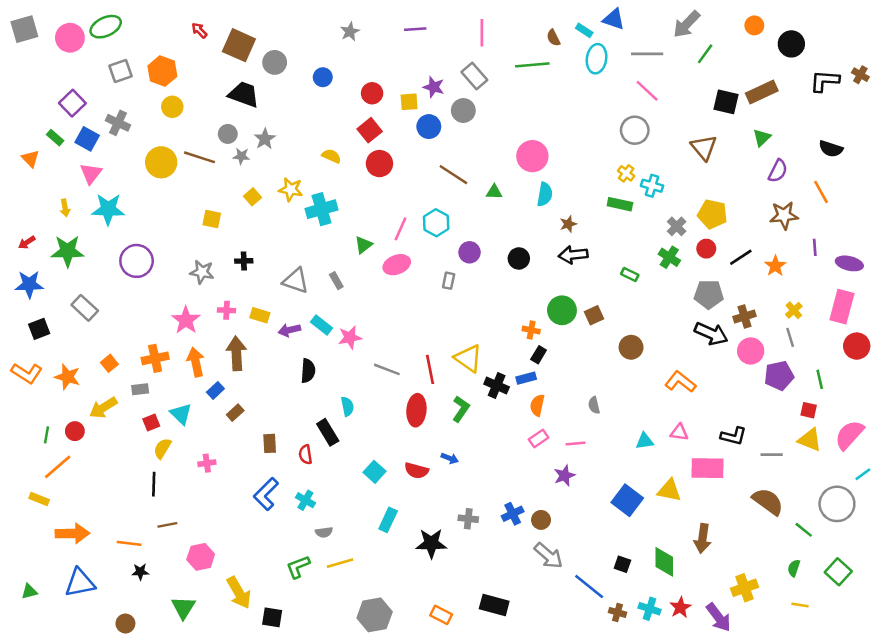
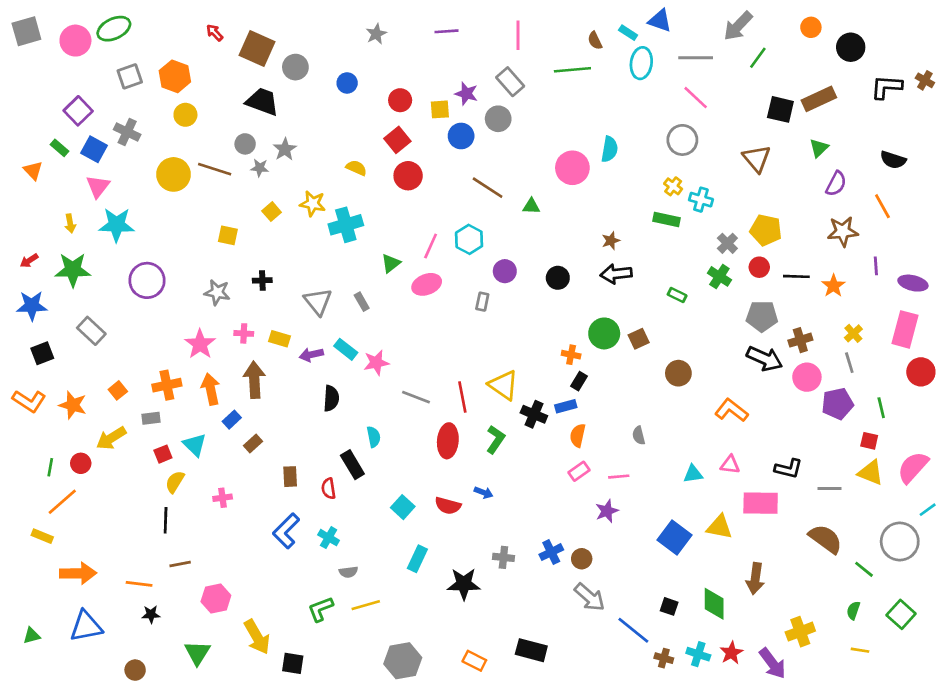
cyan semicircle: (545, 194) -> (609, 149), moved
black line: (741, 257) -> (796, 276), turned 35
gray triangle: (296, 281) -> (318, 302), turned 32

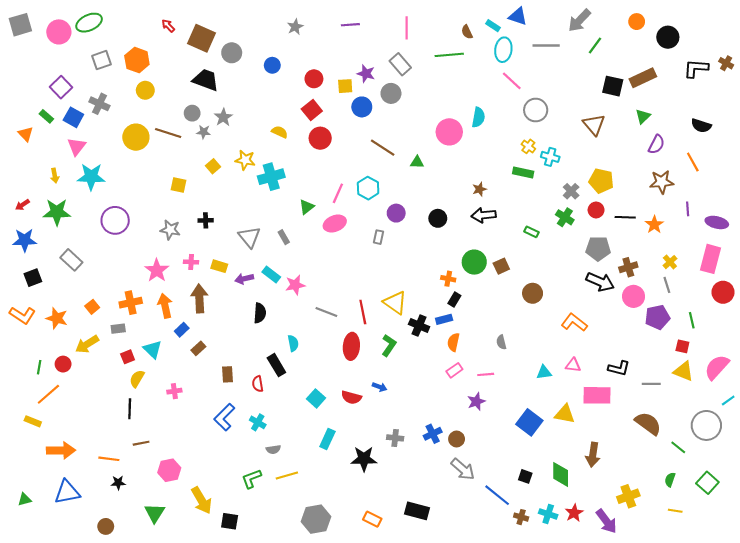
pink line: (696, 98) -> (512, 81), moved

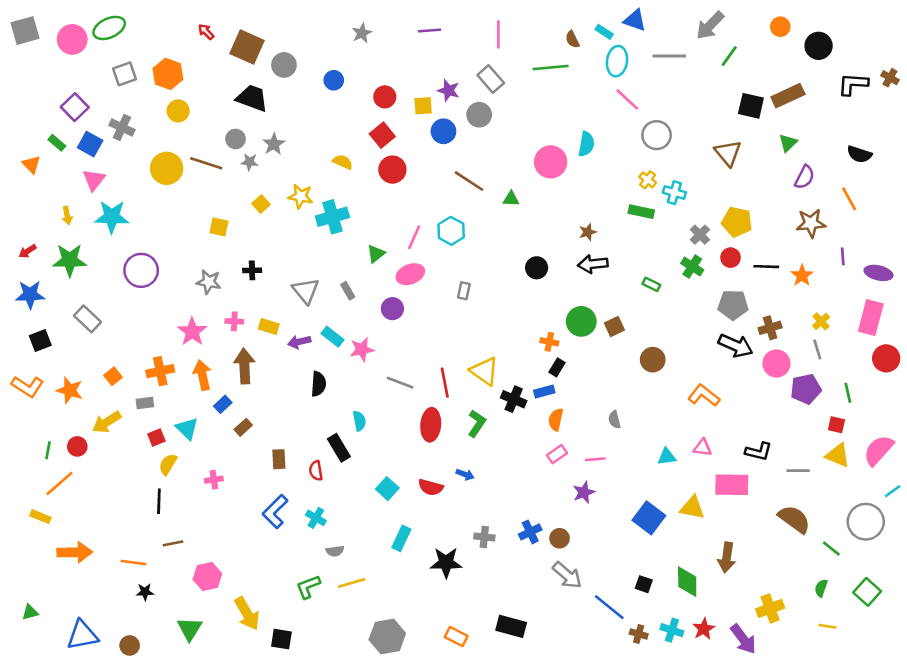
purple circle: (396, 213) -> (392, 309), moved
blue triangle: (67, 492) -> (82, 635), moved

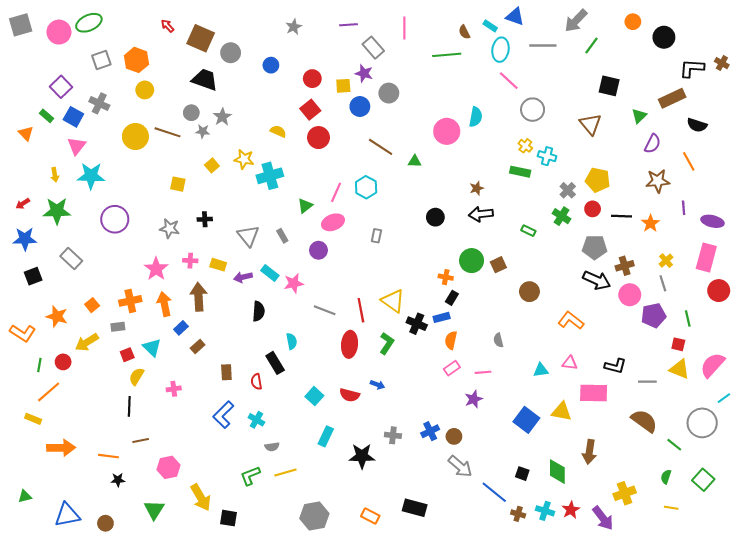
gray rectangle: (491, 79) -> (373, 48), moved
brown rectangle: (788, 96) -> (672, 98), moved
orange L-shape: (28, 386) -> (23, 333), moved

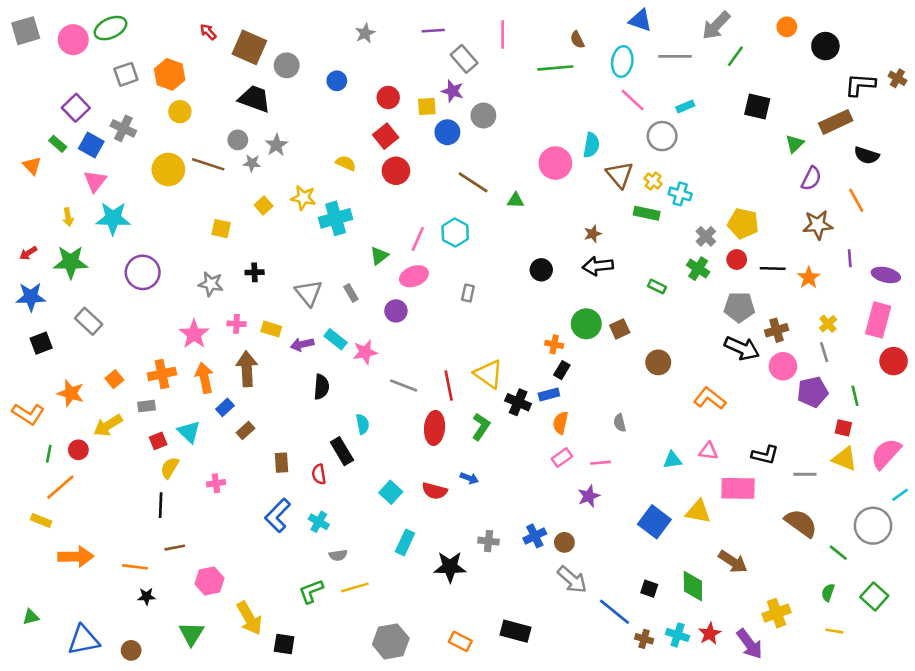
cyan rectangle: (490, 26) -> (685, 106), moved, turned -56
brown triangle: (590, 124) -> (620, 175), moved
brown arrow: (589, 452) -> (733, 562), turned -65

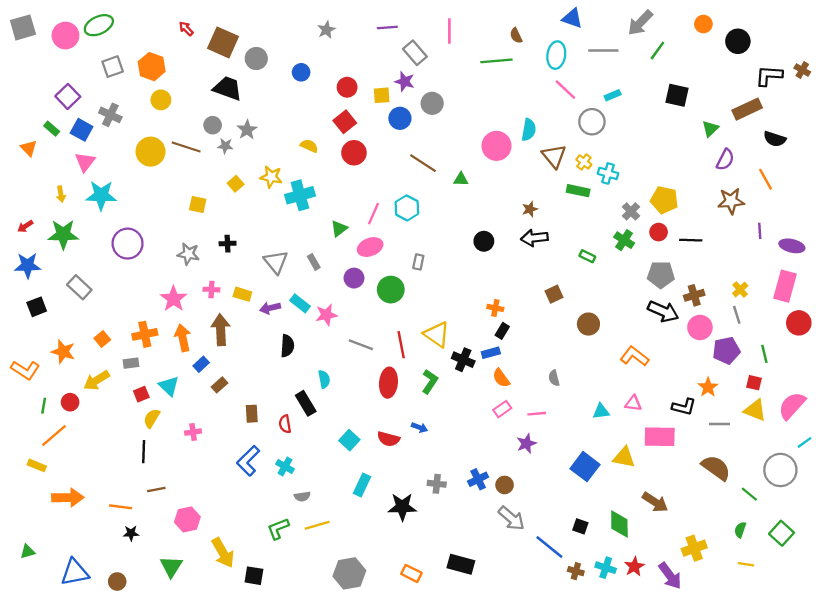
orange star: (809, 278) -> (708, 387), moved
green circle: (586, 324) -> (391, 290), moved
orange semicircle: (561, 423) -> (501, 378), turned -48

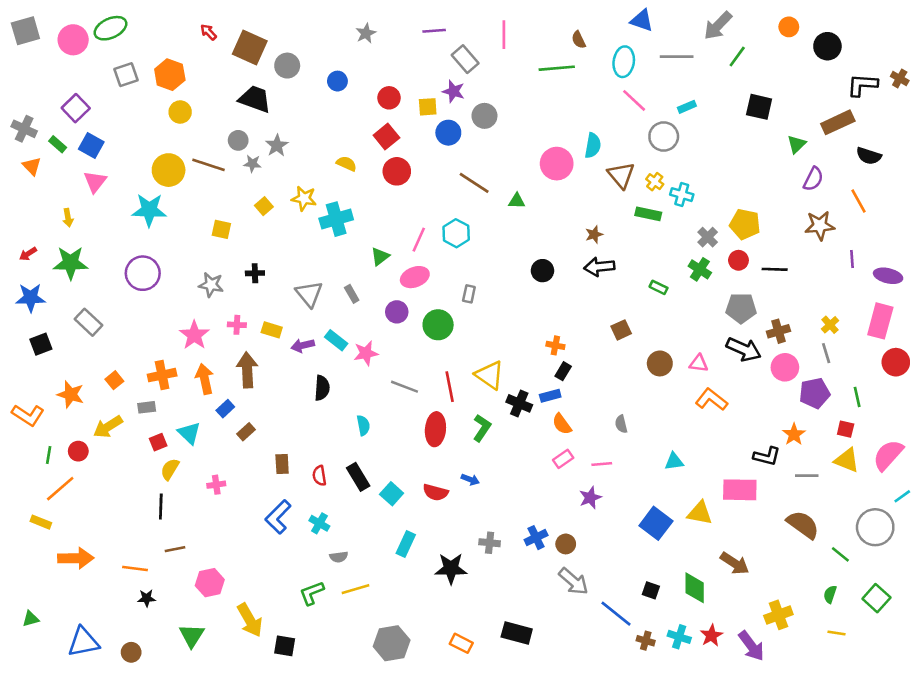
gray cross: (110, 115) -> (24, 129), moved
cyan star: (101, 195) -> (149, 210), moved
black rectangle: (306, 403) -> (358, 477), moved
pink triangle: (633, 403) -> (699, 363), moved

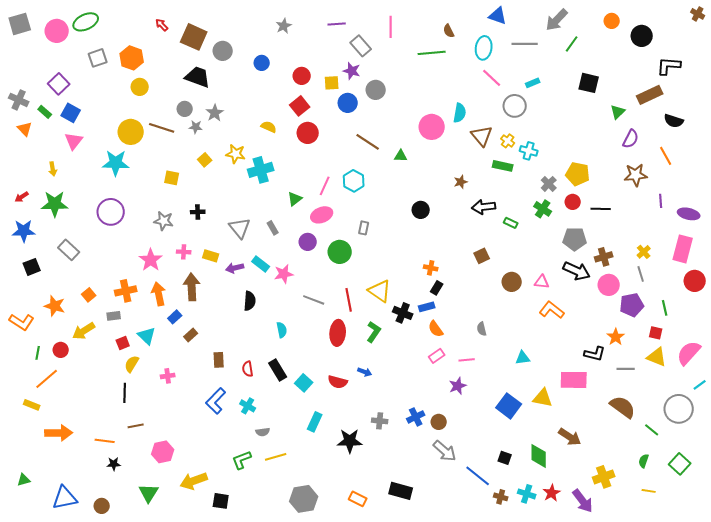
brown cross: (900, 78) -> (698, 14), moved
black arrow: (599, 267) -> (484, 207), moved
yellow arrow: (250, 620) -> (194, 481), turned 100

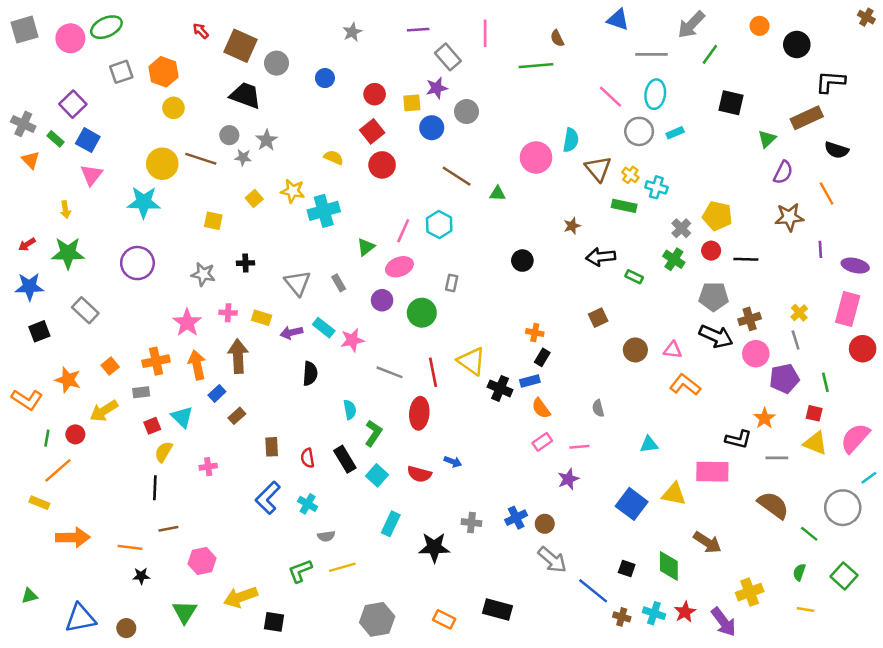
cyan ellipse: (484, 48) -> (655, 94), moved
purple star: (352, 71) -> (437, 88), turned -30
cyan rectangle: (533, 83) -> (675, 133), moved
green L-shape: (374, 332) -> (373, 433), moved

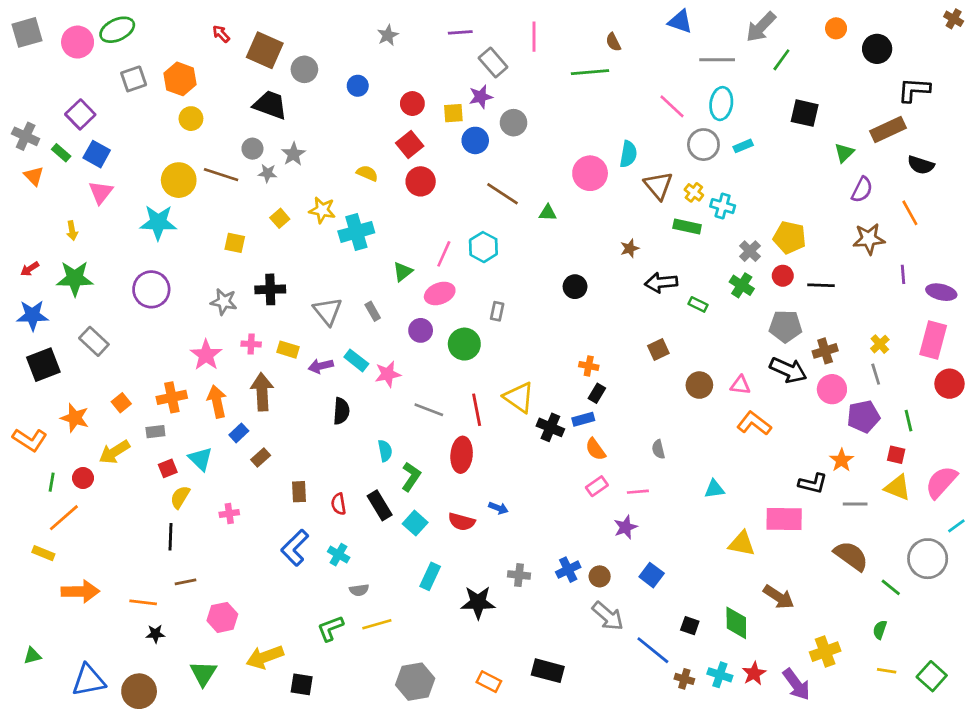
black cross: (245, 263) -> (270, 289), size x1.5
black square: (39, 331) -> (43, 365), size x1.4
blue square: (632, 504) -> (652, 575), moved, size x0.7
green square: (844, 576) -> (932, 676), moved
brown circle: (126, 628) -> (139, 691), size x1.6

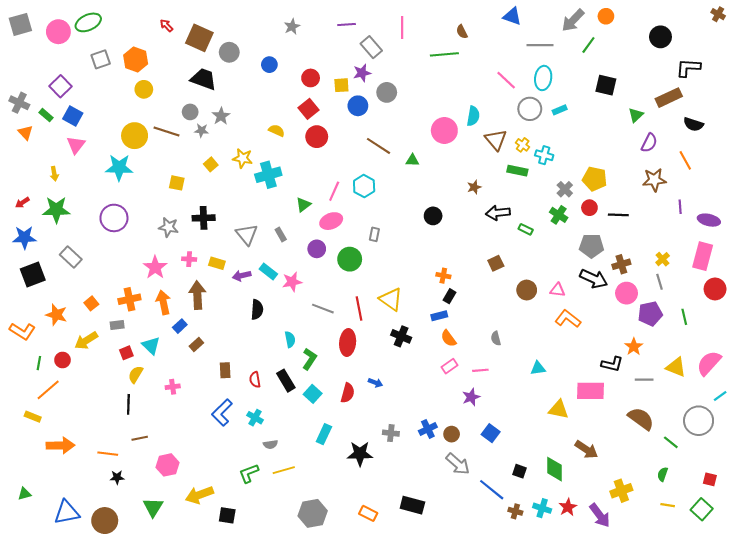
orange circle: (836, 28) -> (606, 16), moved
black cross: (550, 427) -> (401, 336), moved
red square: (896, 455) -> (710, 479), moved
red semicircle: (462, 522) -> (348, 393), turned -90

